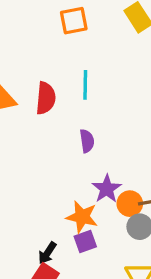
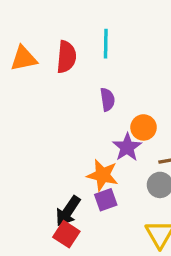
orange circle: (130, 204) -> (144, 127), moved
black arrow: (47, 253) -> (68, 211), size x1.4

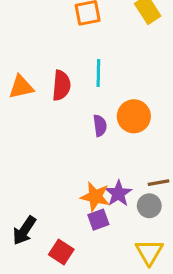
orange circle: (144, 127) -> (134, 116), moved, size x1.4
purple star: (127, 147) -> (118, 193), moved
black arrow: (68, 211) -> (24, 230), moved

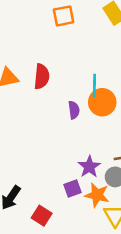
cyan line: (98, 73) -> (94, 85), moved
orange star: (95, 197) -> (97, 195), moved

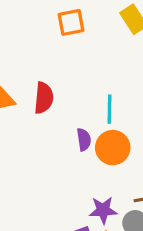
orange circle: (102, 102) -> (113, 148), moved
purple star: (89, 167) -> (103, 210), turned 30

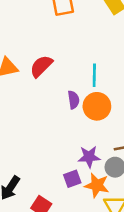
red semicircle: (44, 98) -> (41, 66), turned -140

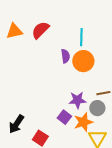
purple square: (72, 179) -> (64, 117), turned -32
orange star: (97, 185) -> (83, 122), turned -30

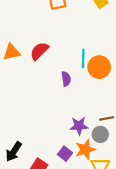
orange circle: (83, 61) -> (99, 67), moved
purple square: (64, 117) -> (65, 154), moved

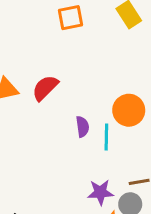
cyan line: (83, 59) -> (106, 137), moved

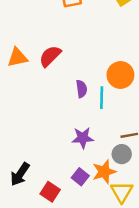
purple star: (100, 192) -> (83, 138), moved

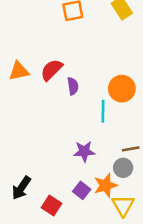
purple semicircle: (82, 89) -> (73, 86), moved

